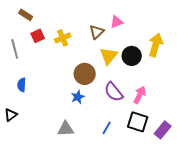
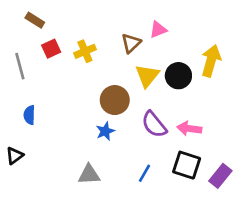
pink arrow: (140, 95) -> (189, 129), turned -108

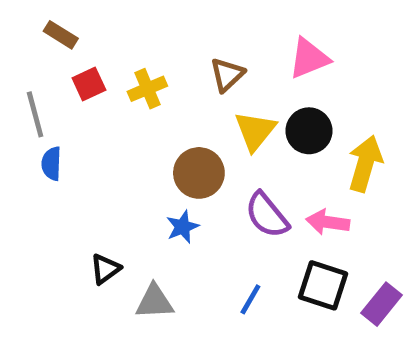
pink triangle: (158, 30) -> (309, 58), moved, size x1.4
yellow arrow: (211, 61) -> (365, 164), moved
blue semicircle: (29, 115) -> (51, 164), moved
black triangle: (14, 156) -> (105, 269), moved

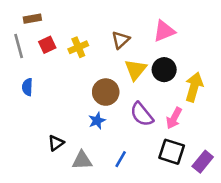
brown rectangle: (61, 35) -> (32, 19), turned -42
gray line: (35, 114) -> (19, 46), moved
pink arrow: (328, 222) -> (174, 118), turned -70
blue line: (250, 299) -> (121, 159), moved

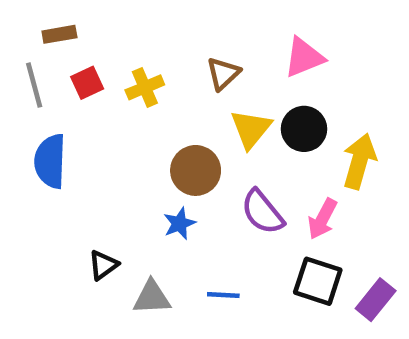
blue semicircle: (27, 87) -> (50, 161), size x1.6
blue line: (121, 159) -> (223, 295), turned 63

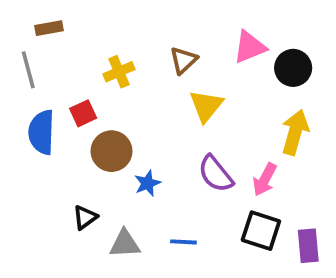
red square: (87, 83) -> (83, 113), moved
black circle: (304, 129) -> (293, 68), moved
brown circle: (196, 170) -> (111, 151), moved
purple rectangle: (376, 300) -> (308, 246), turned -44

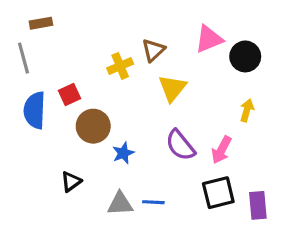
yellow cross: (119, 72) -> (120, 66), moved
yellow arrow: (295, 132) -> (247, 110), size x0.6
black square: (261, 231) -> (218, 193), turned -32
gray triangle: (125, 244) -> (120, 204), moved

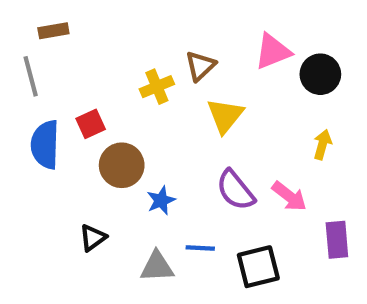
pink arrow: (221, 150) -> (289, 196), turned -80
black square: (218, 193) -> (258, 267), moved
blue line: (153, 202) -> (200, 248), moved
purple rectangle: (258, 205) -> (337, 240), moved

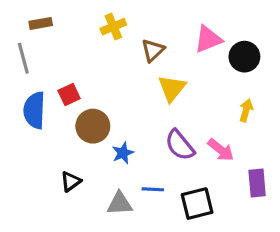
yellow cross: (157, 87) -> (113, 27), moved

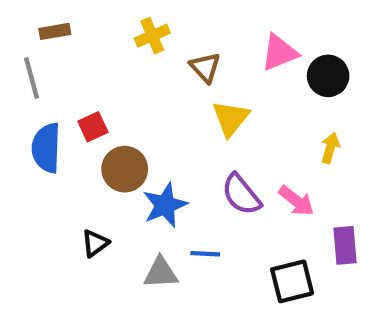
brown triangle: (153, 50) -> (205, 67), turned -30
blue star: (123, 153) -> (165, 205), size x1.5
black square: (197, 204) -> (292, 281), moved

